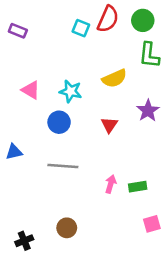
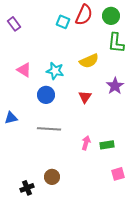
purple rectangle: (18, 31) -> (14, 24), turned 32
black cross: (24, 241) -> (27, 188), moved

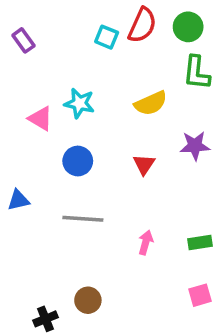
cyan star: (55, 71) -> (79, 103), moved
purple star: (115, 86) -> (195, 146), turned 30
green rectangle: (107, 145) -> (200, 242), moved

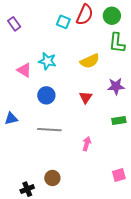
green rectangle: (200, 242) -> (119, 121), moved

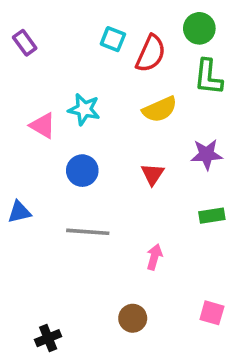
red semicircle: (85, 15) -> (151, 54), moved
pink square: (119, 175) -> (212, 313), turned 32
brown circle: (52, 178) -> (133, 318), moved

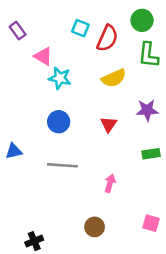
pink triangle: (43, 126) -> (43, 56), moved

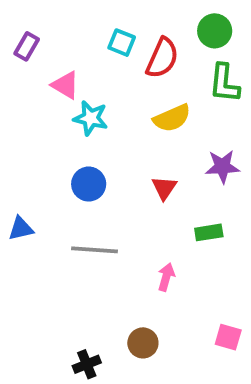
purple rectangle: (18, 31) -> (27, 46), turned 66
green rectangle: (151, 154) -> (209, 232), moved
black cross: (34, 241) -> (87, 364), moved

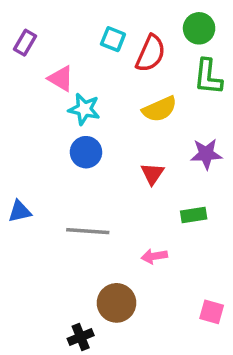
blue circle: (89, 184) -> (86, 152), moved
pink arrow: (166, 277) -> (154, 256), turned -115
brown circle: (143, 343) -> (116, 303), moved, size x1.4

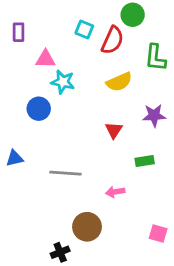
green circle: (199, 28) -> (133, 15), moved
purple rectangle: (25, 43) -> (19, 32), turned -30
pink triangle: (61, 79) -> (45, 59), turned -30
blue circle: (86, 152) -> (39, 109), moved

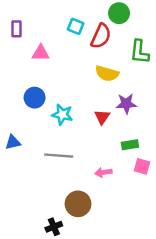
cyan star: (63, 82) -> (62, 115), moved
yellow semicircle: (119, 82) -> (107, 74), turned 40
purple star: (154, 115) -> (126, 104), moved
pink square: (158, 233) -> (142, 166), moved

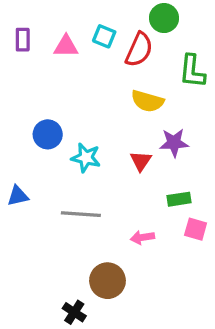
pink triangle: (41, 53) -> (66, 46), moved
black cross: (54, 227) -> (74, 312), turned -35

